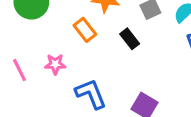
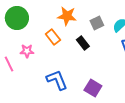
pink star: (55, 64) -> (27, 51), moved

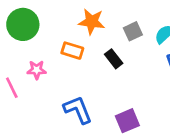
orange rectangle: (53, 37) -> (72, 51), turned -35
purple square: (93, 88) -> (127, 121), turned 36

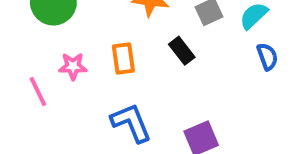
orange rectangle: (72, 51) -> (123, 59), moved, turned 65

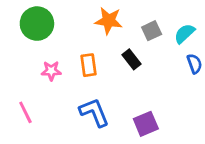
pink line: (38, 92) -> (25, 112), moved

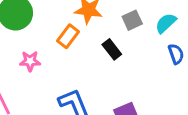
orange rectangle: (89, 65) -> (68, 36), moved, turned 45

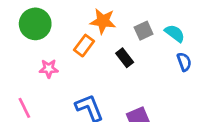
cyan semicircle: (166, 23) -> (175, 33), turned 80

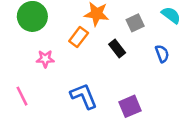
cyan semicircle: (175, 33) -> (171, 15), moved
blue semicircle: (184, 62) -> (162, 54), moved

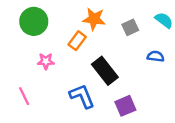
black rectangle: (117, 49) -> (105, 71), moved, size x1.6
blue semicircle: (162, 54) -> (156, 56), turned -63

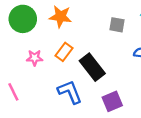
orange star: (94, 19) -> (60, 17), moved
gray square: (130, 27) -> (117, 25), turned 35
orange rectangle: (77, 41) -> (64, 52), moved

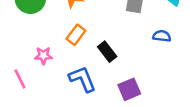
pink star: (35, 58) -> (43, 56), moved
black rectangle: (92, 67) -> (107, 52), size x0.7

